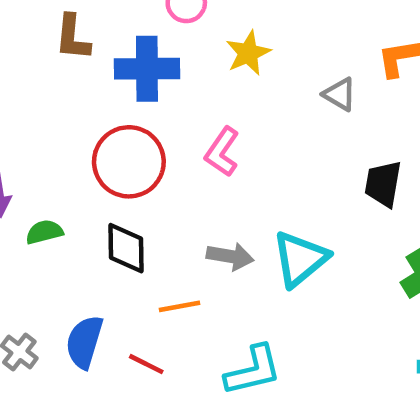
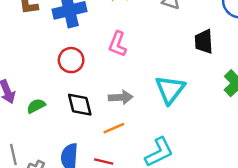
red circle: (129, 162) -> (71, 60), size x0.7
gray arrow: (230, 256) -> (121, 97), moved

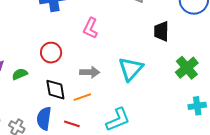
red circle: (71, 60) -> (51, 53), moved
black diamond: (80, 105) -> (55, 90), moved

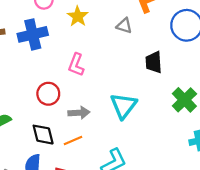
red circle: (51, 53) -> (48, 94), moved

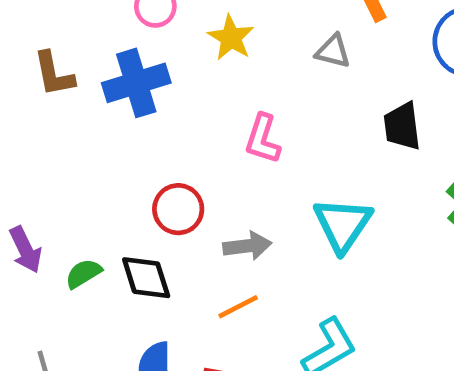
pink L-shape: (76, 65) -> (263, 139), moved
black diamond: (43, 135) -> (146, 278), moved

